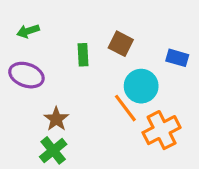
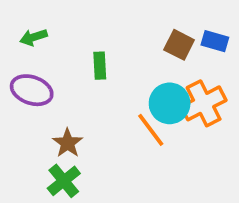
brown square: (121, 44) -> (179, 45), moved
blue rectangle: (177, 58) -> (215, 41), moved
orange cross: (162, 130) -> (204, 103), moved

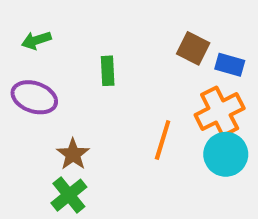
blue rectangle: (215, 41) -> (230, 65), moved
cyan circle: (170, 103) -> (226, 154), moved
orange line: (151, 130) -> (163, 140), turned 54

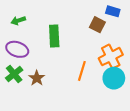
blue rectangle: (230, 65) -> (113, 11), moved
green rectangle: (108, 71) -> (54, 36), size x1.5
green cross: (69, 195) -> (14, 74), moved

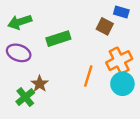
green arrow: (18, 21) -> (20, 22), size x1.5
green rectangle: (54, 36) -> (58, 39), turned 75
green cross: (14, 74) -> (25, 97), moved

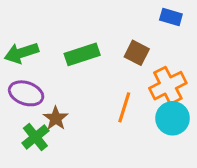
green arrow: (20, 22) -> (21, 53), moved
brown square: (105, 26) -> (137, 53), moved
purple ellipse: (19, 53) -> (26, 93), moved

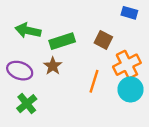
green arrow: (21, 53) -> (28, 30), moved, turned 30
brown star: (56, 118) -> (53, 66), moved

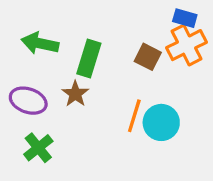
green rectangle: (62, 41) -> (89, 59), turned -55
orange cross: (127, 65) -> (186, 45), moved
cyan circle: (130, 89) -> (161, 122), moved

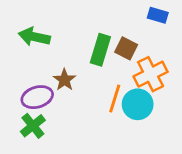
orange cross: (186, 45) -> (151, 74), moved
green rectangle: (89, 59) -> (100, 50), moved
purple ellipse: (28, 101) -> (37, 97), moved, turned -36

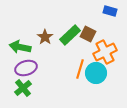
green arrow: (34, 37) -> (20, 47), moved
green rectangle: (100, 50) -> (70, 35), turned 30
brown star: (64, 80) -> (45, 37), moved

